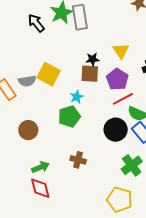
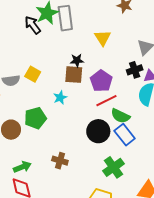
black arrow: (36, 23) -> (33, 25), moved
yellow triangle: (121, 51) -> (103, 38), moved
yellow square: (49, 74) -> (33, 74), size x0.7
green pentagon: (69, 117) -> (35, 118), moved

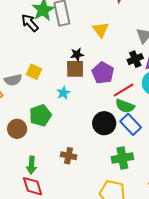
red line: (106, 101) -> (124, 90), moved
green arrow: (22, 167) -> (31, 165), turned 120
green cross: (114, 167) -> (122, 158), turned 30

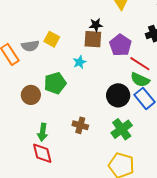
red line: (124, 90) -> (140, 64), turned 60
green cross: (122, 158) -> (122, 129), moved, turned -30

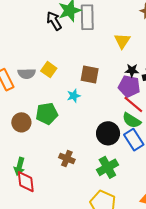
black star: (96, 25) -> (132, 70), moved
purple pentagon: (120, 45) -> (129, 86), moved, turned -30
green arrow: (43, 132) -> (19, 166), moved

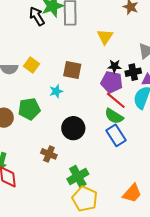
black circle: (108, 133) -> (73, 128), moved
green cross: (107, 167) -> (78, 176), moved

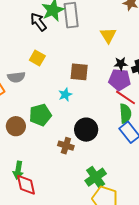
yellow square: (31, 65) -> (37, 58), moved
green semicircle: (114, 116) -> (125, 113), turned -120
brown cross: (49, 154) -> (66, 146), moved

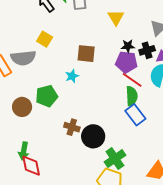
gray semicircle: (16, 77) -> (23, 58), size x1.4
black circle: (86, 130) -> (93, 136), moved
green cross: (96, 177) -> (115, 159), moved

